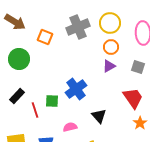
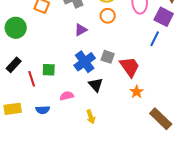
purple triangle: (109, 66) -> (81, 30), moved
gray square: (138, 67) -> (108, 57), moved
blue cross: (76, 89) -> (85, 62), moved

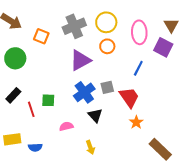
purple triangle: (81, 30) -> (80, 60), size x1.6
blue line: (155, 39) -> (138, 68), moved
gray square: (108, 57) -> (107, 87), turned -32
blue semicircle: (43, 110) -> (35, 147), moved

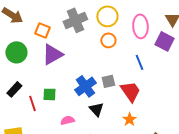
purple triangle: (80, 60) -> (52, 54), moved
blue line: (138, 68) -> (139, 62), turned -49
orange star: (136, 122) -> (129, 119), moved

